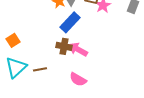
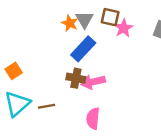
pink arrow: (78, 49) -> (93, 82), turned -42
pink semicircle: (78, 79) -> (93, 118), turned 66

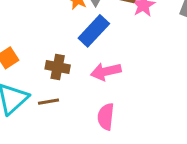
brown cross: (76, 78) -> (58, 67), moved

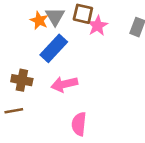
pink semicircle: (106, 117) -> (79, 124), moved

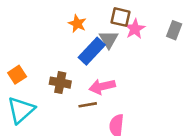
gray triangle: (55, 16) -> (109, 39), moved
brown line: (14, 111) -> (88, 105), moved

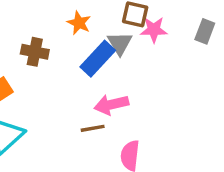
pink star: (135, 29) -> (154, 30), turned 30
brown cross: (60, 83) -> (35, 52), moved

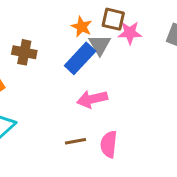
orange star: (79, 23) -> (82, 27), moved
brown line: (93, 128) -> (76, 141), moved

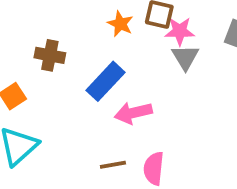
gray triangle: (100, 45) -> (185, 57), moved
blue rectangle: (80, 58) -> (106, 81), moved

